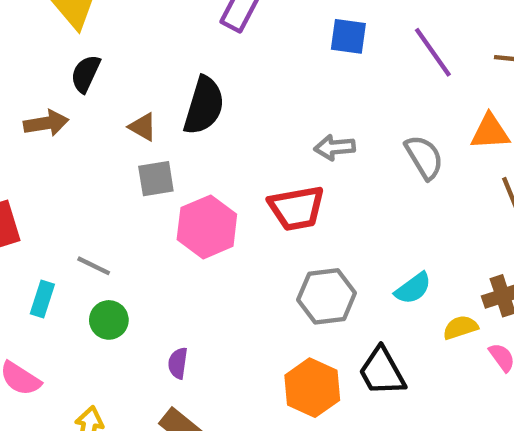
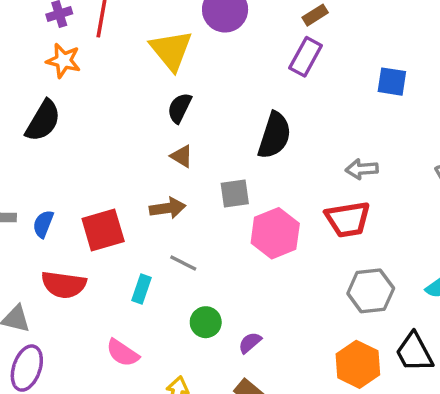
brown arrow: (46, 123) -> (168, 208), moved
brown triangle: (143, 127) -> (182, 156), moved
gray arrow: (335, 147) -> (362, 169), moved
green circle: (109, 320) -> (206, 322), moved
purple semicircle: (178, 363) -> (250, 343), turned 40

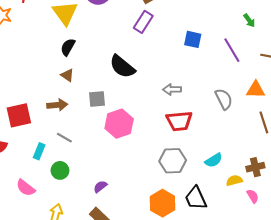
black semicircle: (274, 135) -> (122, 67), turned 108
red trapezoid: (348, 219) -> (179, 121), moved
green circle: (206, 322) -> (60, 170), moved

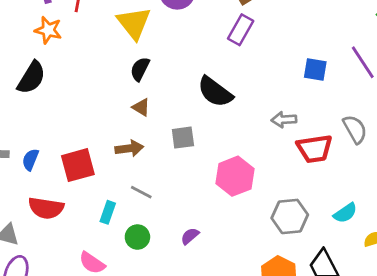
blue square: (193, 39) -> (315, 69), moved
red trapezoid: (179, 121) -> (315, 149), moved
pink hexagon: (119, 124) -> (235, 176), moved
purple semicircle: (100, 187) -> (190, 236), moved

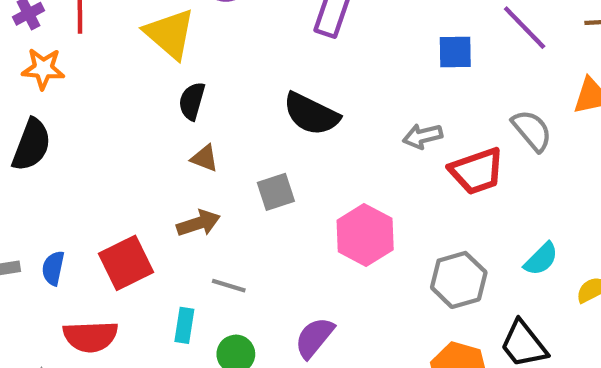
purple semicircle: (190, 236) -> (314, 338), size x1.5

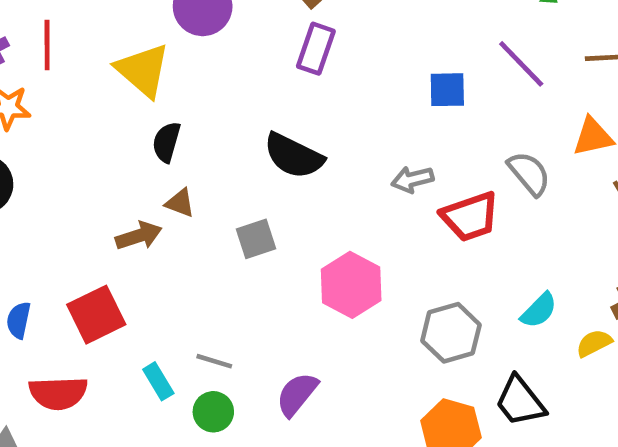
brown arrow: (198, 223) -> (139, 236), moved
gray line: (229, 286) -> (214, 361), moved
cyan rectangle: (184, 325) -> (158, 381), turned -40

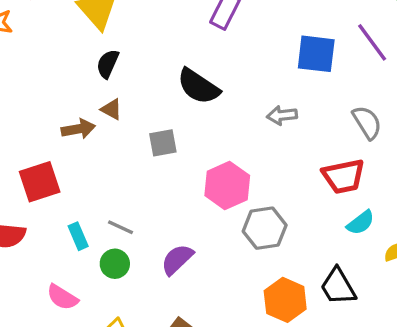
blue square: (447, 90) -> (316, 54), size x1.4
red trapezoid: (470, 217) -> (343, 176), moved
gray hexagon: (451, 333) -> (265, 228), moved

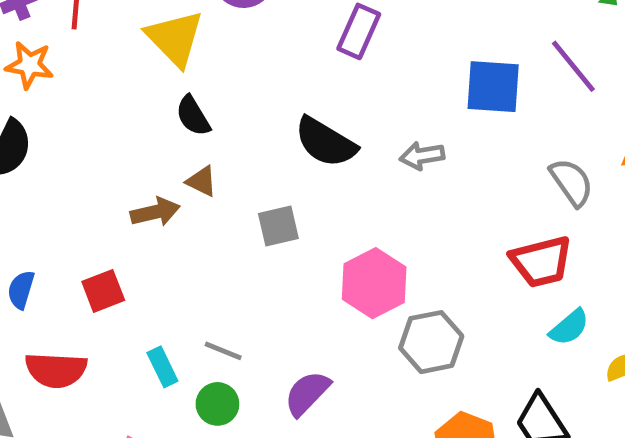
black semicircle: (108, 64) -> (193, 116), turned -52
gray arrow: (282, 115) -> (422, 156), moved
red square: (40, 182) -> (103, 291), size x0.7

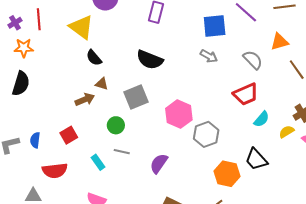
gray arrow: (422, 156) -> (209, 56), moved, turned -132
gray square: (278, 226) -> (136, 97), size x1.4
green circle: (217, 404) -> (116, 125), moved

